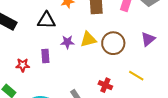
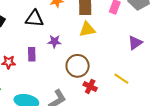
yellow triangle: (88, 39) -> (87, 29), moved
brown circle: (113, 43) -> (78, 66), moved

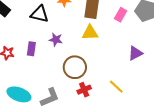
red cross: (90, 86) -> (84, 90), turned 32

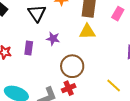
black triangle: (40, 14) -> (37, 13), turned 42
red cross: (84, 90) -> (69, 88), moved

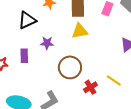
black triangle: (37, 13) -> (27, 20), turned 48
red cross: (69, 88) -> (90, 87), moved

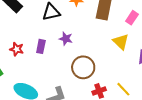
yellow triangle: (80, 31) -> (121, 42), moved, turned 42

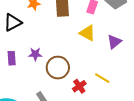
purple star: (66, 39) -> (35, 54), moved

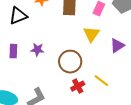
yellow triangle: (87, 33) -> (91, 34), turned 30
brown circle: (58, 68) -> (70, 62), moved

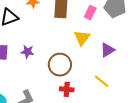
yellow line: (101, 81) -> (101, 81), moved
red cross: (78, 86) -> (67, 89), turned 32

